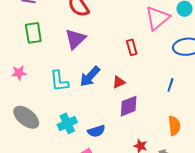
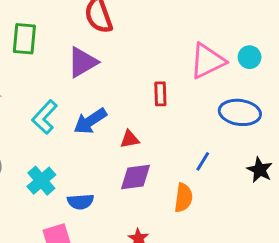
cyan L-shape: (59, 81) -> (45, 117), turned 35
cyan cross: (67, 123) -> (41, 181), turned -30
orange semicircle: (174, 126) -> (183, 198), moved

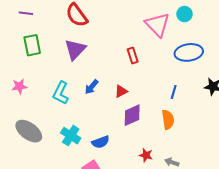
pink triangle: (207, 61) -> (157, 25), turned -32
blue arrow: (90, 121) -> (92, 87), size x0.7

